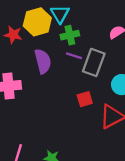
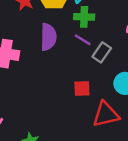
gray rectangle: (94, 62) -> (102, 52), size x0.7

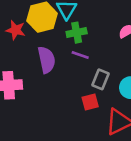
gray rectangle: (102, 52) -> (100, 79), moved

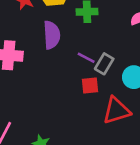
purple line: (80, 55) -> (86, 58), moved

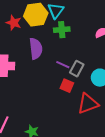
red square: (90, 86) -> (67, 86), turned 32

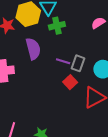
red square: (67, 86) -> (70, 82), turned 32

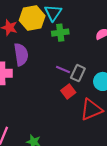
purple semicircle: (33, 49) -> (21, 55), moved

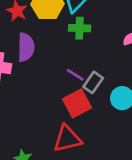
red square: (68, 91) -> (77, 103), size x1.5
red triangle: (91, 109) -> (67, 139), moved

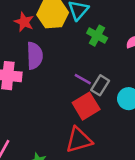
green cross: (80, 28) -> (97, 36), moved, turned 30

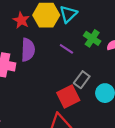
green cross: (97, 36) -> (92, 38), moved
purple line: (83, 79) -> (66, 49), moved

